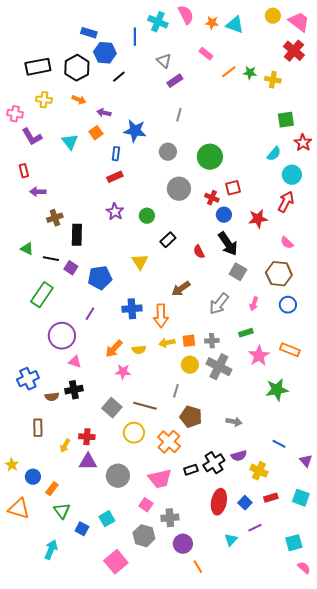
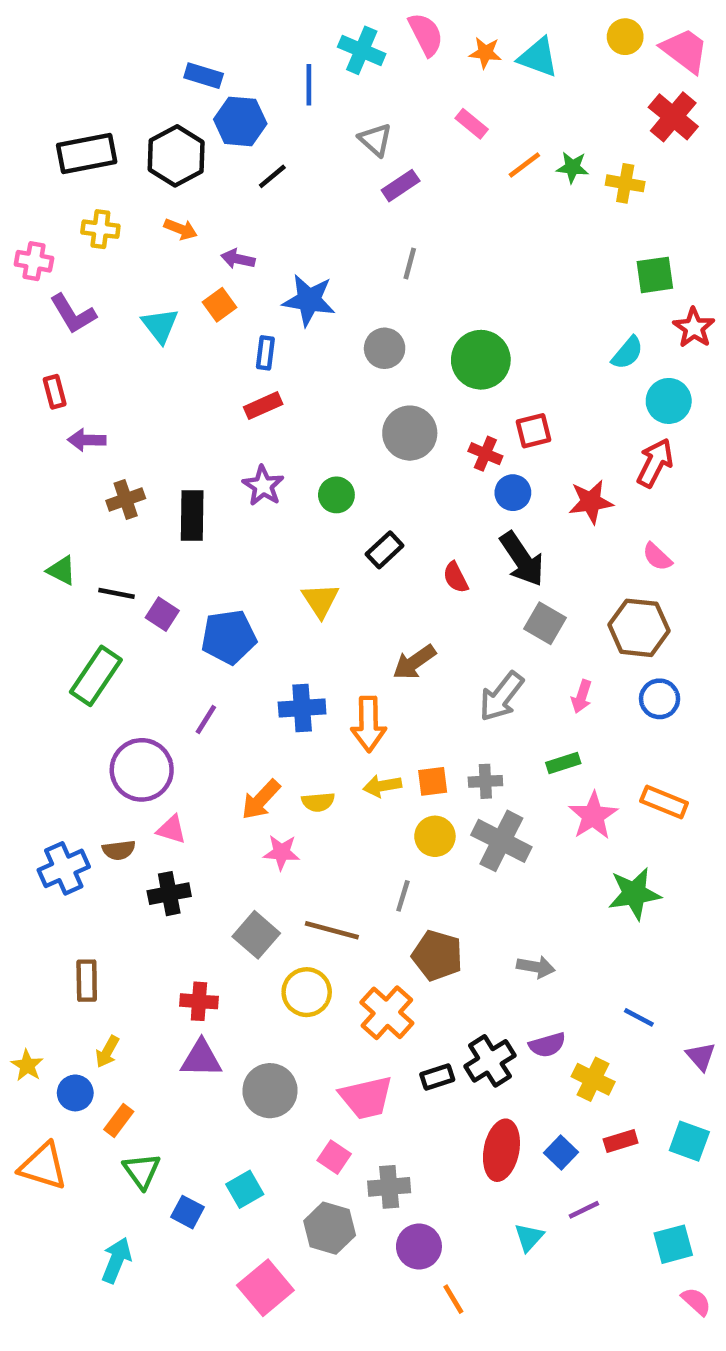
black rectangle: (77, 235) -> (192, 516), moved
brown semicircle: (52, 397) -> (119, 850), moved
yellow arrow: (65, 446) -> (107, 1052), moved

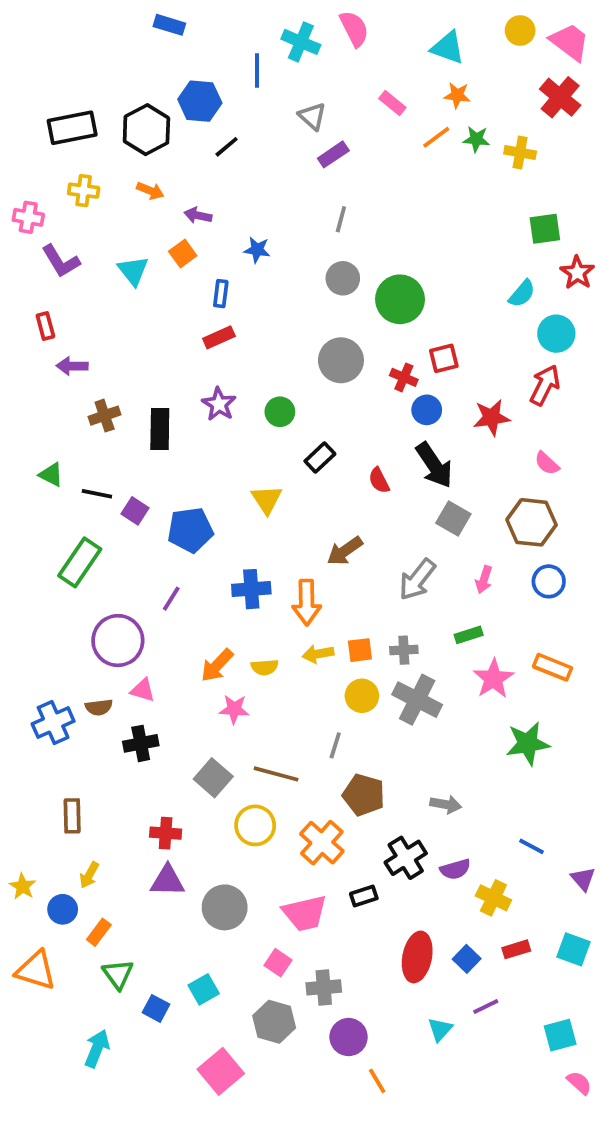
orange star: (485, 53) -> (457, 95), moved
blue rectangle: (204, 76) -> (169, 25), moved
blue star: (309, 300) -> (257, 250), size x0.6
gray circle: (385, 348) -> (343, 278), moved
black cross: (490, 1061) -> (406, 858), moved

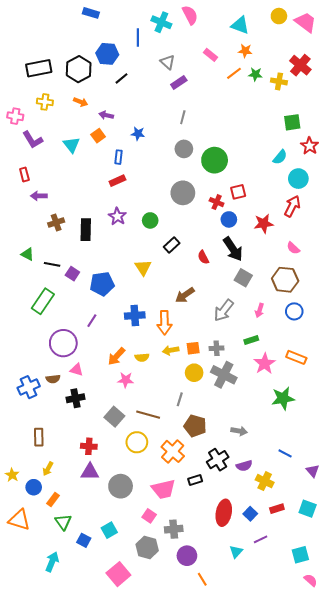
red cross: (560, 97) -> (300, 65), moved

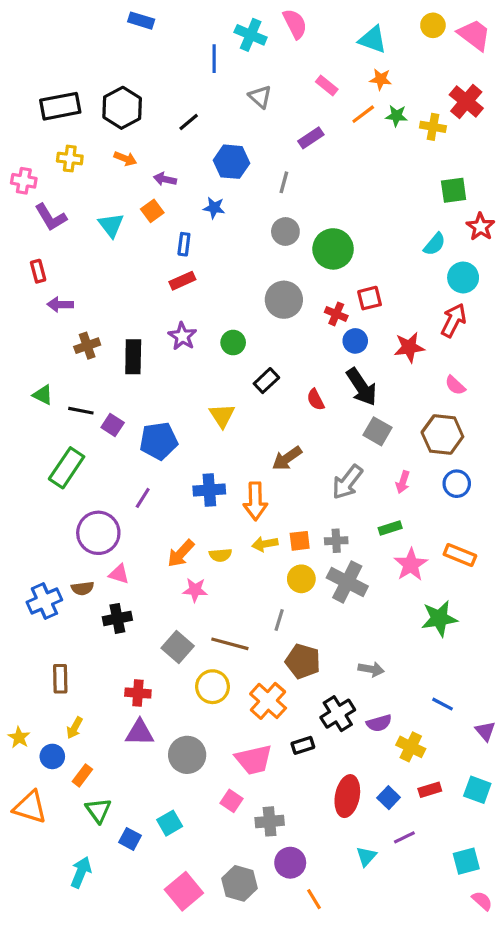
blue hexagon: (107, 54) -> (232, 162), moved
purple rectangle: (179, 82) -> (311, 138), moved
gray hexagon: (147, 547) -> (239, 883), moved

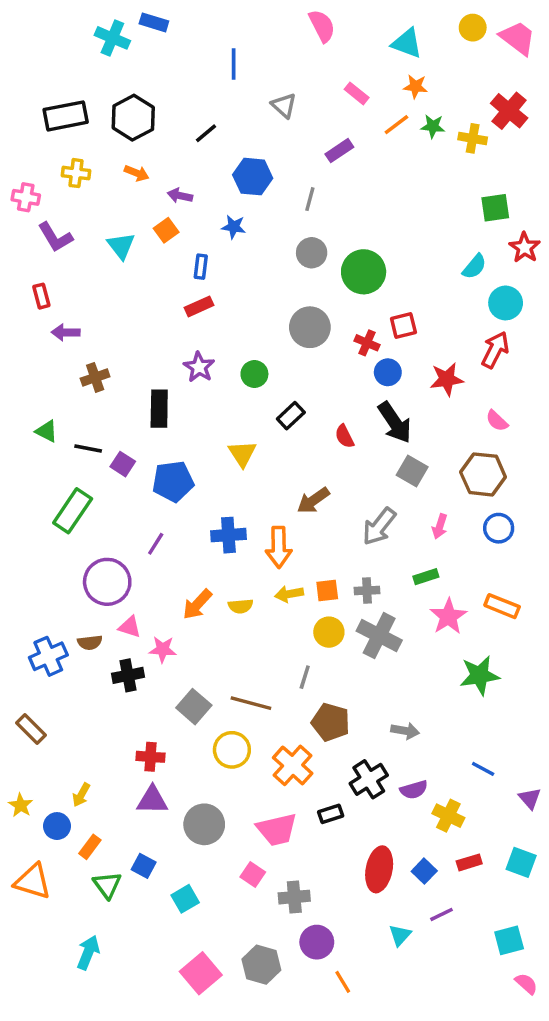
cyan cross: (251, 35) -> (112, 38), moved
black rectangle: (133, 357) -> (159, 409), moved
pink star: (195, 590) -> (163, 649), moved
brown rectangle: (60, 679) -> (31, 729), moved, turned -44
blue square: (130, 839) -> (144, 866), moved

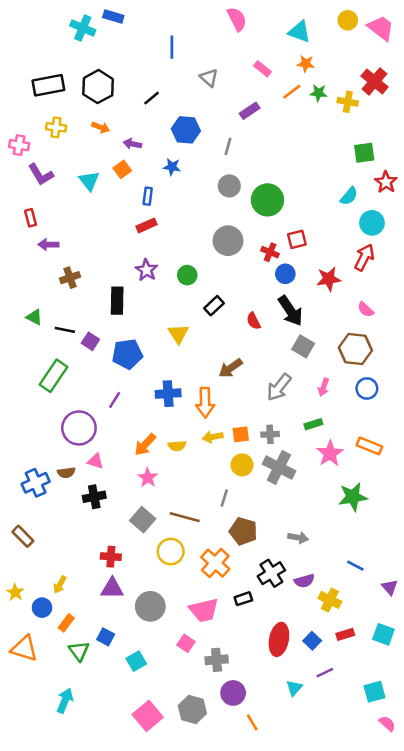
pink star: (163, 649) -> (148, 478), moved, turned 30

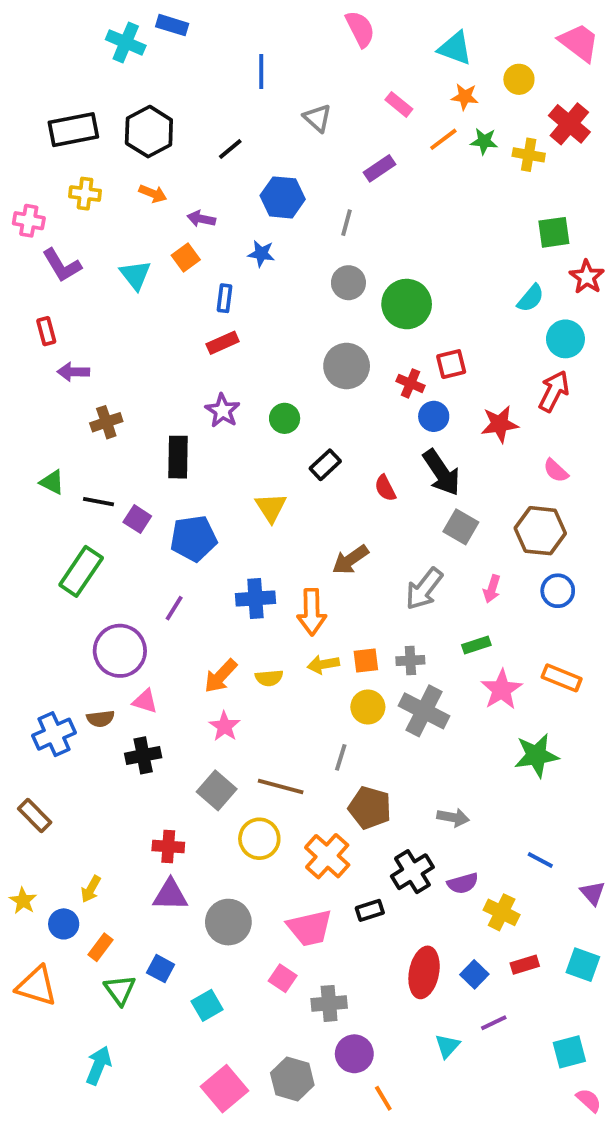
yellow circle: (348, 20) -> (519, 79), moved

